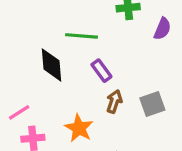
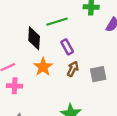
green line: (82, 36) -> (57, 22), turned -30
orange star: (79, 128) -> (43, 67), moved

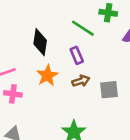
green line: (57, 22) -> (83, 28), moved, turned 45
brown arrow: (73, 69) -> (81, 81), turned 40

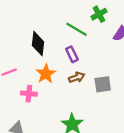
green cross: (108, 13) -> (99, 14), turned -35
pink cross: (13, 94) -> (29, 94), moved

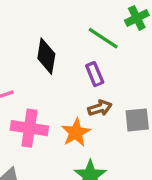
orange star: (46, 74) -> (76, 133), moved
pink cross: (29, 94) -> (29, 128), size x1.5

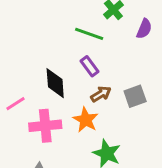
black diamond: (46, 56) -> (55, 83), moved

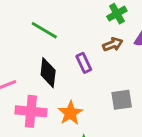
green line: (89, 34) -> (44, 30), moved
brown arrow: (101, 94) -> (113, 44), moved

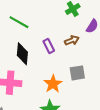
brown arrow: (113, 44) -> (72, 40), moved
orange star: (70, 113) -> (53, 84), moved

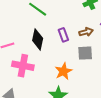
gray square: (77, 73) -> (85, 53), moved

